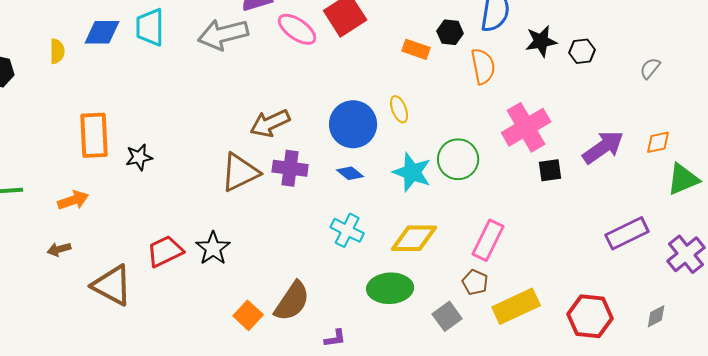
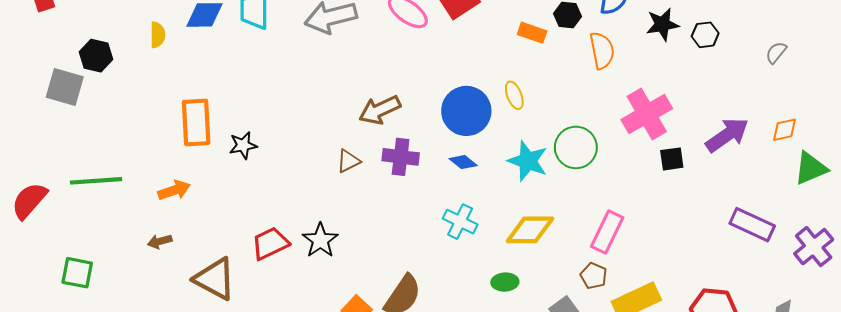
brown triangle: (240, 172) -> (348, 161), size x0.6
purple rectangle: (627, 233) -> (752, 225), turned 51
green ellipse: (390, 288) -> (505, 282), size x0.6

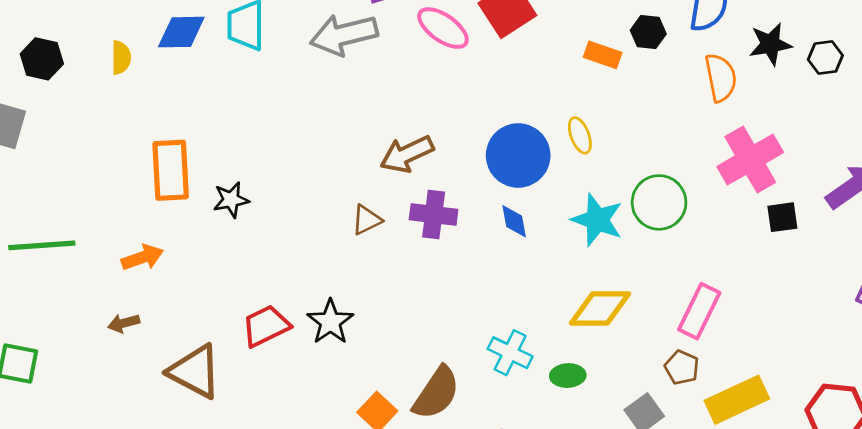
orange semicircle: (602, 50) -> (721, 78), moved
black hexagon: (96, 56) -> (42, 59), moved
blue diamond: (463, 162) -> (514, 221), turned 40
cyan cross: (460, 222) -> (510, 353), moved

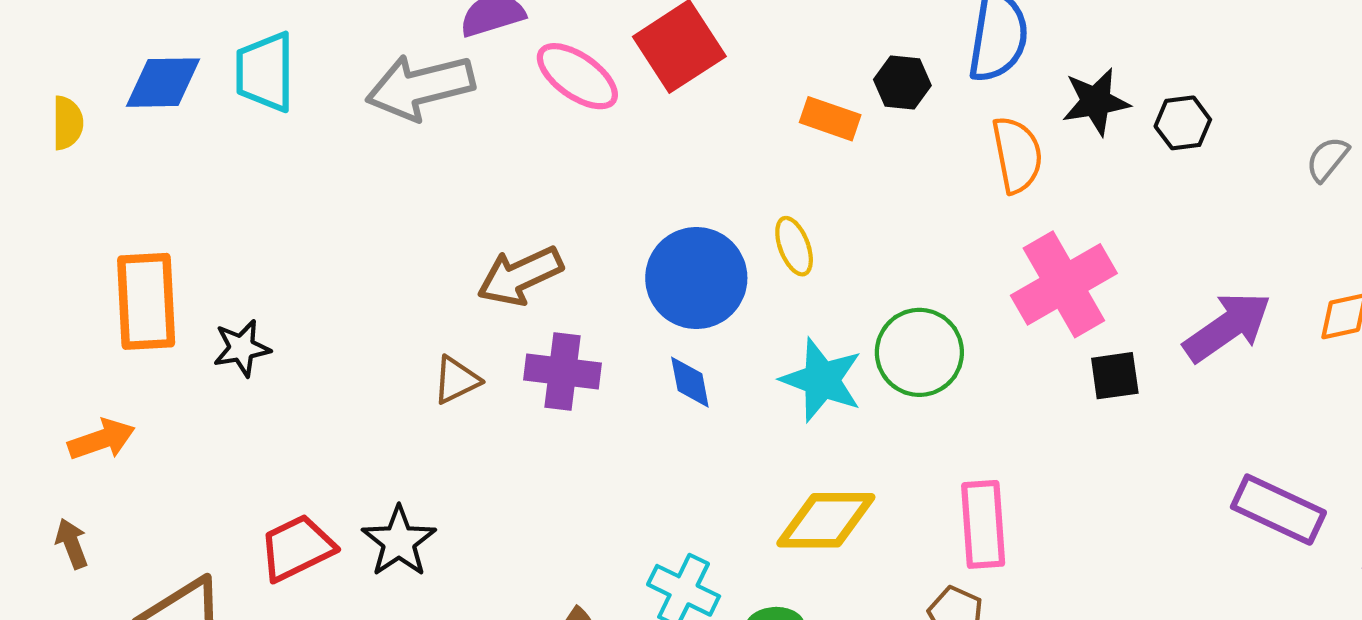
pink rectangle: (699, 311) -> (983, 524), turned -30
brown arrow: (124, 323) -> (72, 544), turned 84

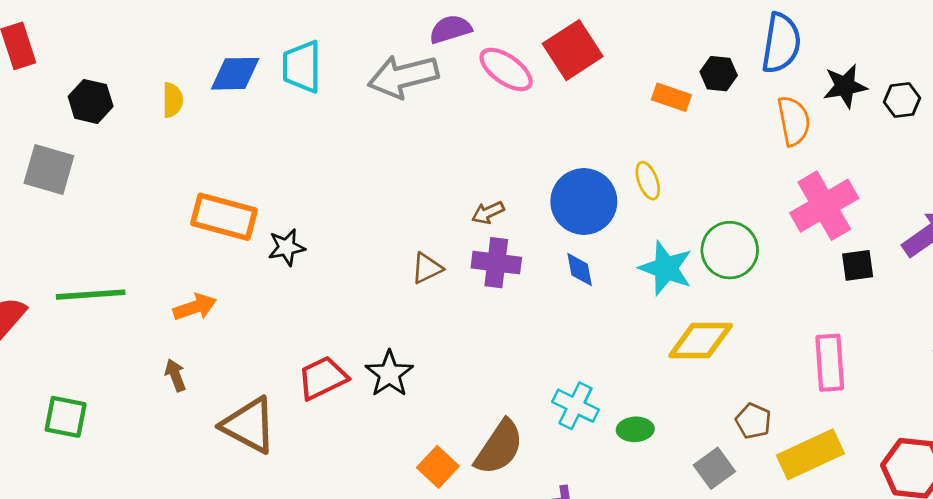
brown arrow: (520, 276) -> (488, 213), moved, size x0.6
orange rectangle: (146, 301) -> (224, 217), turned -72
yellow diamond: (826, 520) -> (701, 340), moved
pink rectangle: (983, 524) -> (830, 363), moved

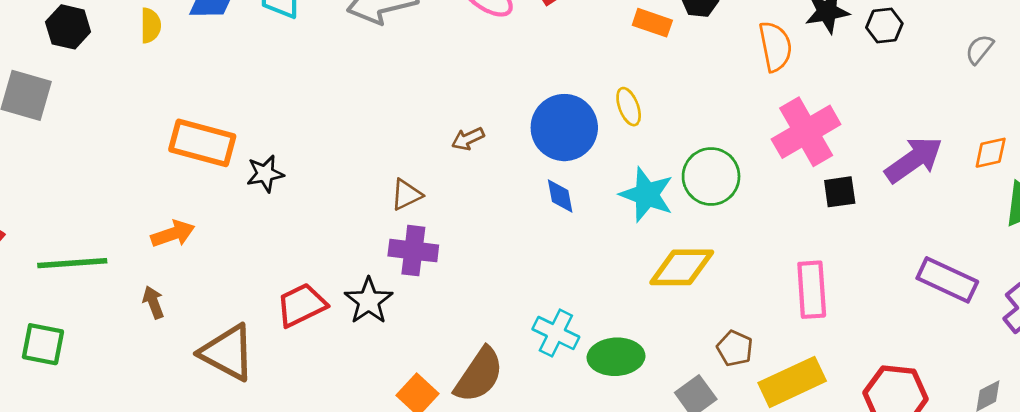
purple cross: (496, 263) -> (413, 251), moved
green line: (91, 295) -> (72, 263), moved
green ellipse: (635, 429) -> (616, 357), size x1.5

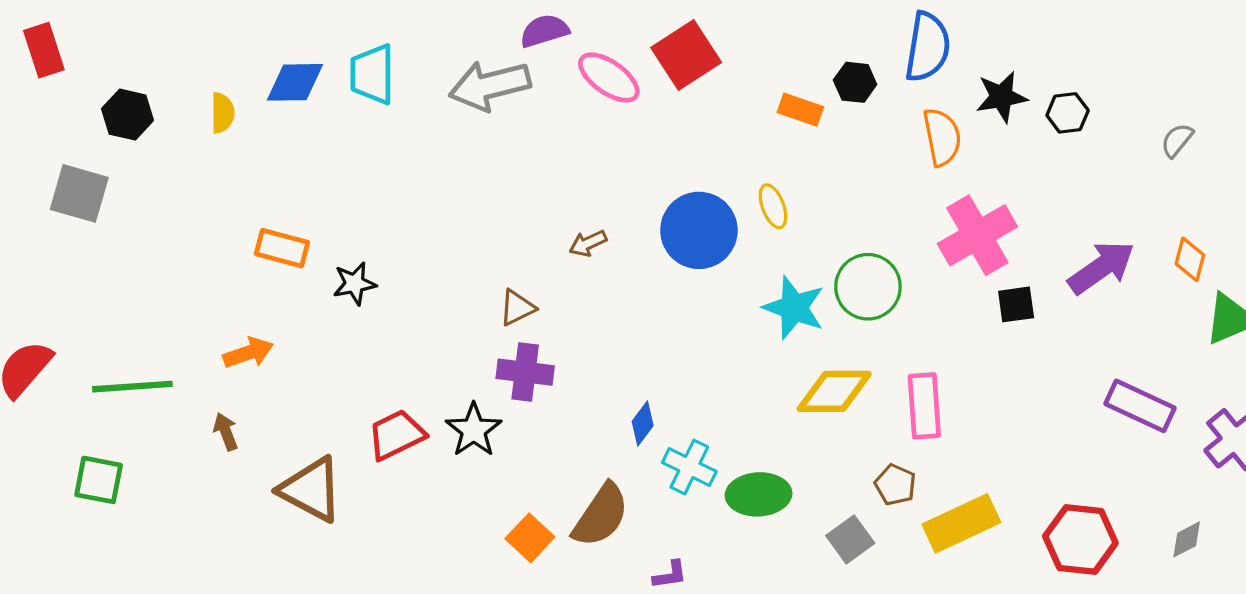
orange rectangle: (202, 143) -> (282, 248), size x0.7
orange diamond: (991, 153) -> (1190, 259), turned -63
blue diamond: (560, 196) -> (643, 424), moved, turned 48
pink rectangle: (812, 290) -> (924, 406), moved

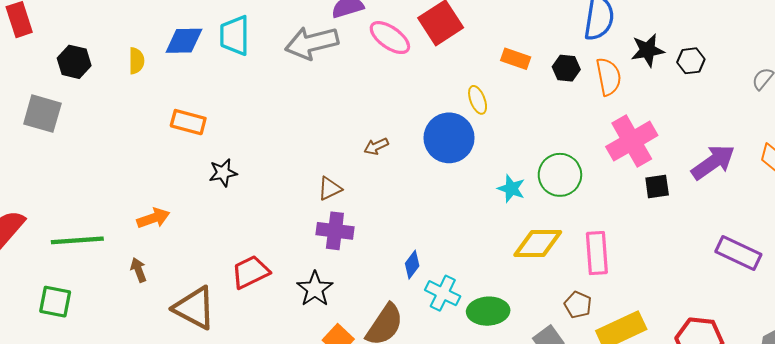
black hexagon: (855, 82) -> (566, 68), moved
yellow ellipse: (773, 206) -> (478, 100), moved
orange rectangle: (282, 248) -> (188, 122), moved
cyan star: (794, 308) -> (511, 189), size x0.7
black star: (474, 430) -> (315, 289), moved

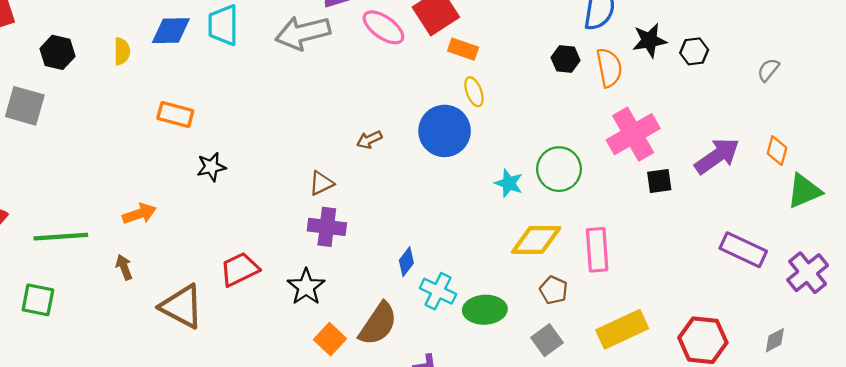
orange rectangle: (516, 59) -> (463, 49), moved
brown pentagon: (578, 305) -> (554, 290), moved

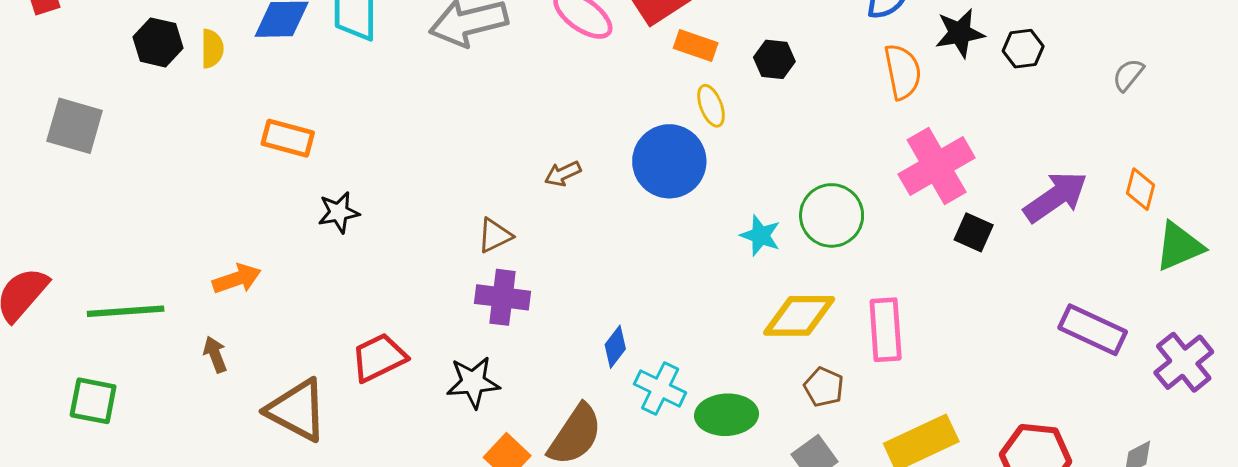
black hexagon: (58, 52) -> (158, 42), moved
black hexagon: (566, 59) -> (774, 59), moved
black square: (659, 181) -> (974, 232), turned 32
black star: (306, 287) -> (473, 382), turned 30

